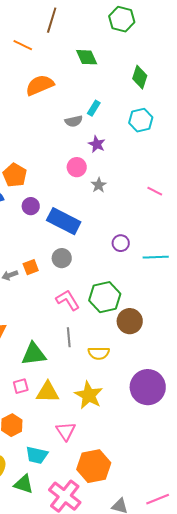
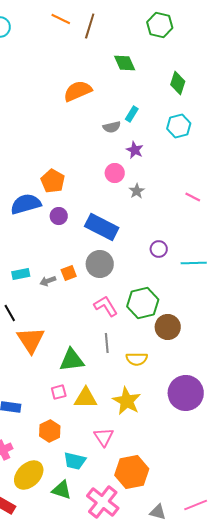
orange line: (23, 45) -> (61, 19), moved
purple circle: (31, 206) -> (59, 216), moved
gray circle: (62, 258) -> (100, 264), size x1.4

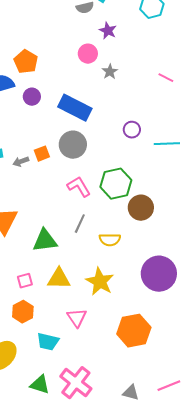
gray line: (107, 343) -> (80, 224), turned 30
pink square: (59, 392) -> (25, 281), moved
orange hexagon: (132, 472) -> (134, 331), moved
green triangle: (62, 490) -> (40, 385), moved

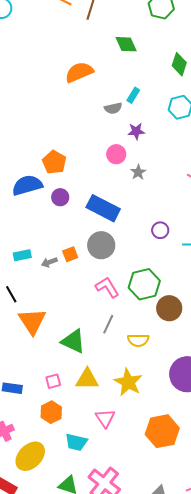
purple star: (108, 31) -> (136, 131), turned -30
green triangle: (45, 241) -> (73, 341), turned 32

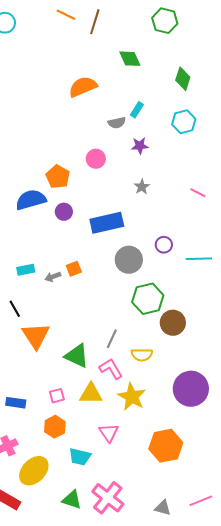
pink circle: (116, 154) -> (96, 159), moved
blue rectangle: (103, 208) -> (107, 223), turned -40
gray circle: (101, 245) -> (129, 260), moved
pink L-shape: (107, 287) -> (111, 369), moved

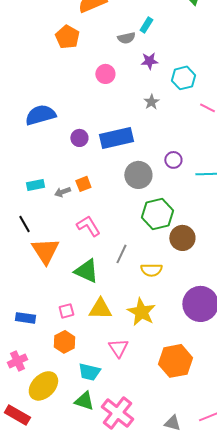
cyan hexagon: (184, 122) -> (183, 78), moved
orange pentagon: (58, 177) -> (67, 37), moved
purple circle: (64, 212) -> (79, 138), moved
pink L-shape: (111, 369) -> (88, 226), moved
green triangle: (72, 500) -> (84, 401), moved

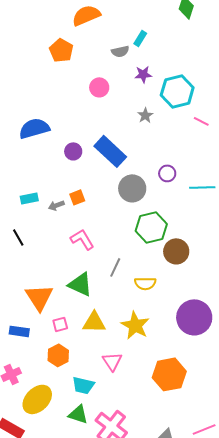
cyan hexagon: (183, 78) -> (177, 91), size x1.4
blue rectangle: (116, 138) -> (110, 151), turned 56
orange triangle: (45, 251) -> (39, 297), moved

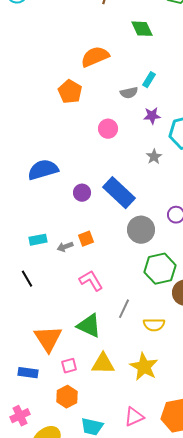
pink triangle: (112, 361) -> (134, 417), moved, turned 40

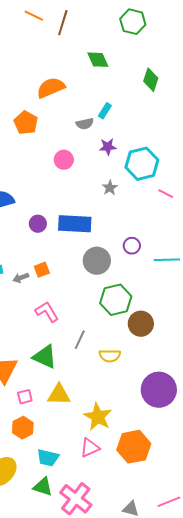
blue rectangle: (119, 193) -> (75, 224), turned -40
yellow star: (144, 367) -> (98, 417), moved

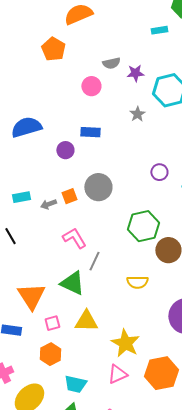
cyan rectangle: (105, 111) -> (159, 30), moved, turned 49
gray semicircle: (85, 124) -> (111, 63), moved
blue rectangle: (75, 224) -> (90, 132), moved, size x0.6
gray circle: (97, 261) -> (98, 187), moved
gray line: (80, 340) -> (94, 261), moved

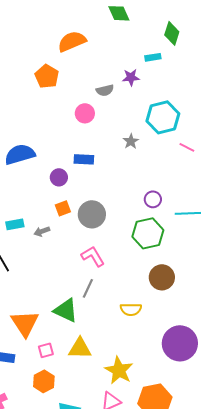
purple star: (135, 73) -> (131, 77), moved
orange square: (69, 196) -> (63, 208), moved
green hexagon: (143, 226) -> (148, 233), moved
pink L-shape: (74, 238) -> (93, 256), moved

